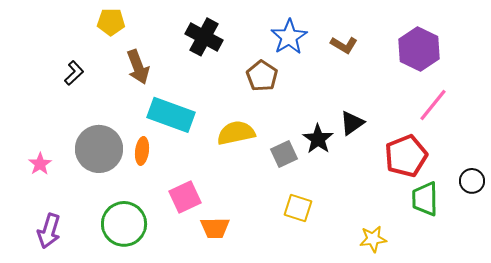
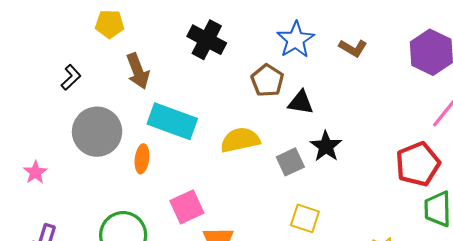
black triangle: (352, 123) -> (301, 102), moved, turned 44
gray circle: (99, 149) -> (97, 132), moved

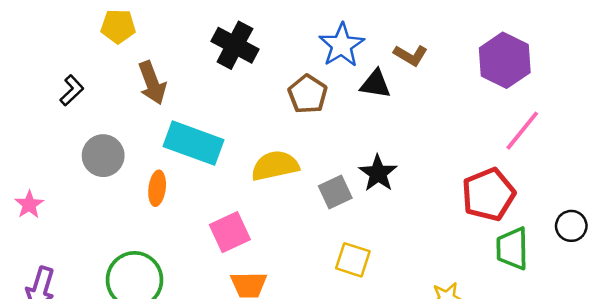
black triangle: (301, 102) -> (375, 84), moved
gray circle: (97, 132) -> (103, 156), size x0.7
pink square: (187, 207) -> (230, 232), moved

